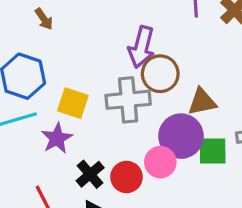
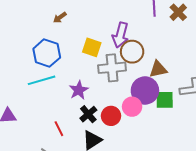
brown arrow: (44, 19) -> (60, 17), turned 88
yellow square: (73, 103) -> (92, 47), moved
purple star: (57, 138) -> (79, 90), moved

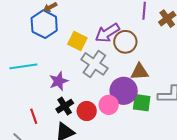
purple arrow: (120, 35) -> (107, 33), turned 35
brown circle: (132, 52) -> (125, 42), moved
blue hexagon: (47, 53) -> (44, 24), moved
gray cross: (112, 68) -> (94, 64), turned 32

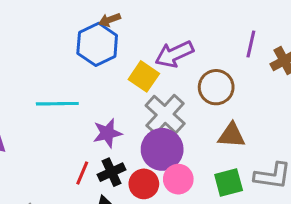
purple arrow: (107, 33) -> (174, 54), moved
purple circle: (124, 91) -> (162, 149), moved
green square: (142, 103) -> (229, 182), turned -30
red line: (34, 116) -> (82, 173), moved, turned 35

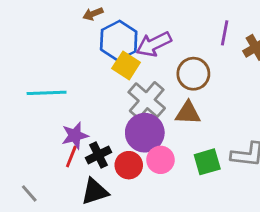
blue hexagon: (97, 44) -> (119, 41), moved
purple star: (107, 133) -> (75, 136), moved
brown triangle: (232, 135) -> (188, 113), moved

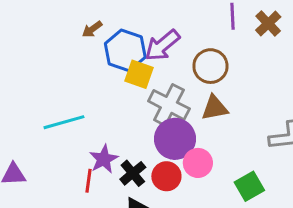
red line: (71, 156) -> (88, 181), moved
green square: (207, 162) -> (249, 186), moved

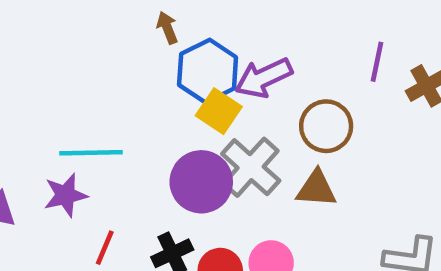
brown arrow: (92, 29) -> (167, 28), turned 90
purple circle: (175, 139) -> (201, 182), moved
purple star: (104, 159) -> (65, 195), moved

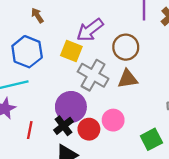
blue hexagon: (208, 71) -> (27, 52), moved
purple circle: (201, 182) -> (71, 107), moved

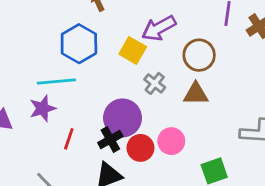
gray cross: (93, 75) -> (155, 83), size x0.6

